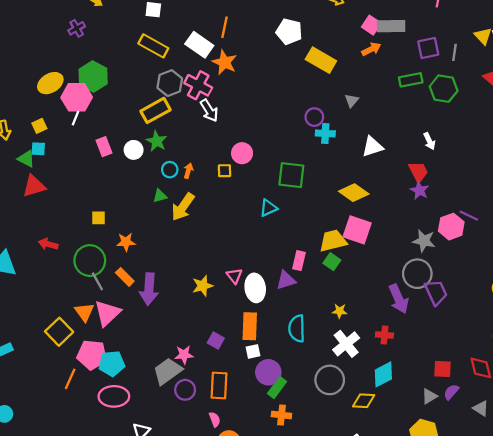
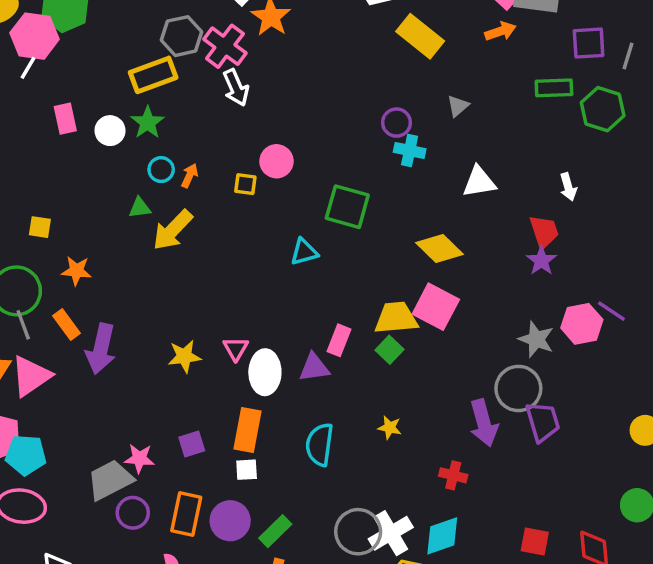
purple square: (216, 341) -> (192, 444), turned 35
white cross: (346, 344) -> (391, 533), moved
purple circle: (268, 372) -> (230, 521), moved

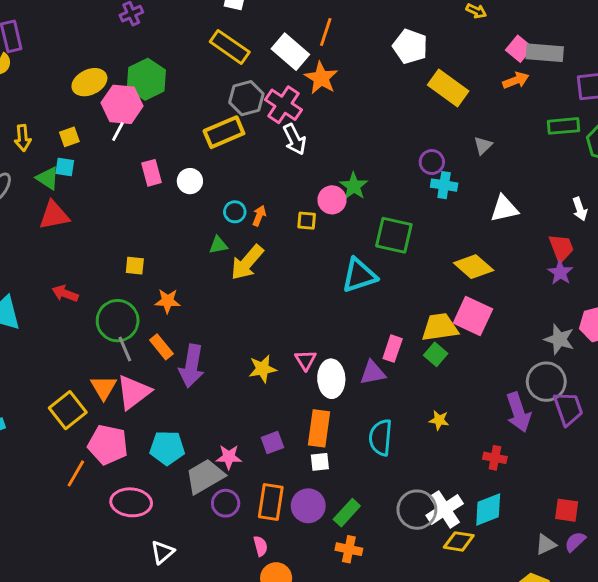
green star: (148, 123) -> (354, 186), moved
cyan triangle: (304, 252) -> (359, 275), size x1.5
cyan pentagon: (26, 455) -> (167, 448), moved

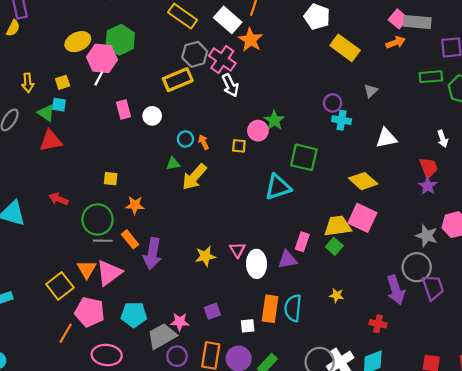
orange arrow: (259, 216) -> (204, 142), turned -48
gray line: (125, 349) -> (103, 241), turned -66
orange rectangle: (319, 428) -> (270, 309), moved

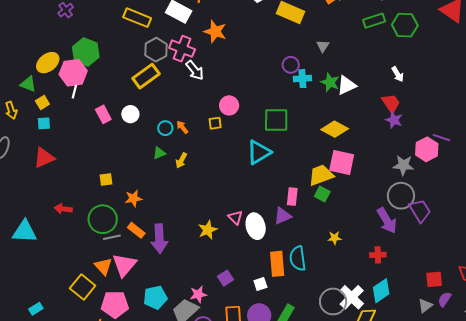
orange star: (250, 40) -> (215, 32), moved
green triangle: (46, 113) -> (28, 84), moved
green star: (274, 120) -> (330, 82), moved
yellow arrow: (194, 177) -> (181, 160), size x0.6

